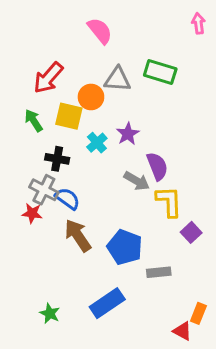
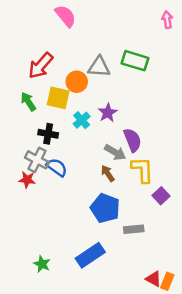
pink semicircle: (100, 31) -> (66, 16), moved
brown arrow: (78, 235) -> (108, 173), moved, size x0.6
orange rectangle: (198, 313) -> (167, 281), moved

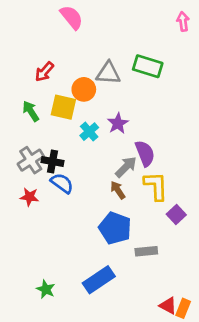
red arrow: (41, 66) -> (44, 72), size x0.7
black cross: (48, 134) -> (53, 161), moved
gray arrow: (115, 152) -> (126, 167), turned -75
gray cross: (37, 160) -> (31, 160), moved, turned 30

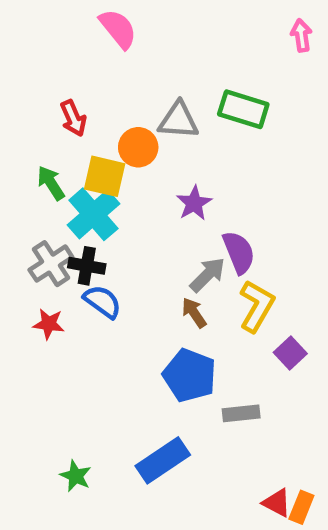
red arrow: (44, 72) -> (73, 118), turned -65
cyan cross: (89, 132) -> (93, 214), moved, size x1.6
yellow L-shape: (156, 186) -> (257, 306), turned 32

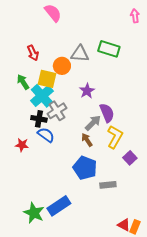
gray cross: (51, 264) -> (57, 111), moved
blue rectangle: (163, 460) -> (59, 206), moved
green star: (76, 476) -> (34, 213), size x1.5

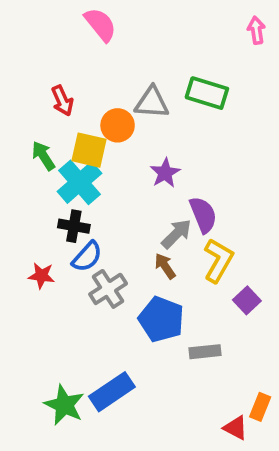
gray cross: (57, 111) -> (108, 289), moved
blue semicircle: (46, 135) -> (87, 257), turned 96
orange rectangle: (135, 227) -> (260, 407), moved

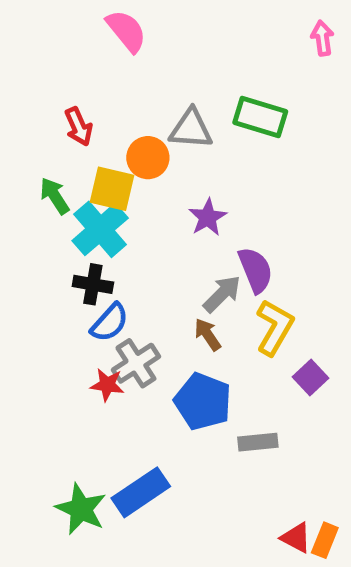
red star: (41, 276) -> (107, 385), moved
orange rectangle: (260, 407) -> (325, 540), moved

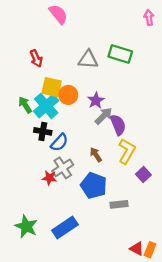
orange circle: (148, 158) -> (68, 95), moved
green arrow: (55, 196) -> (25, 105), moved
gray arrow: (222, 294) -> (104, 116), moved
blue semicircle: (110, 323) -> (59, 142), moved
green star: (81, 509) -> (26, 226), moved

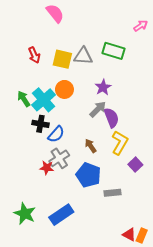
pink arrow: (149, 18) -> (141, 26), moved, turned 64
yellow square: (52, 87) -> (62, 59), moved
purple star: (96, 100) -> (103, 87), moved

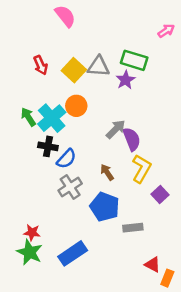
yellow square: (62, 59) -> (74, 70), turned 30
purple star: (103, 87) -> (126, 80), moved
red star: (47, 168) -> (32, 233), moved
red triangle: (129, 234) -> (153, 265), moved

